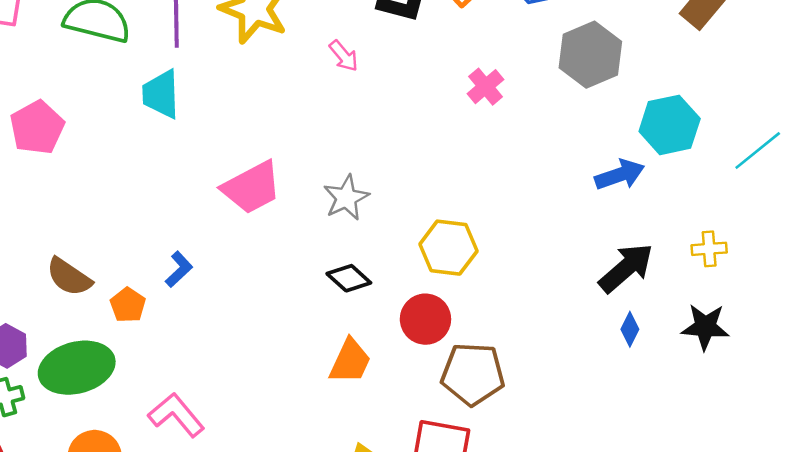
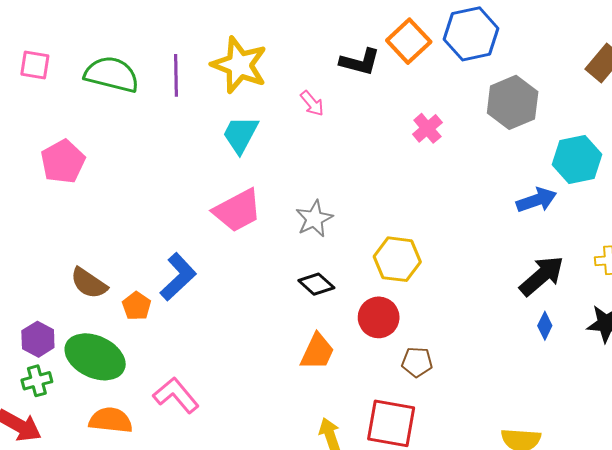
cyan trapezoid: (161, 94) -> (240, 135), moved, turned 30
blue L-shape: (179, 269) -> (178, 277), size x1.6
green ellipse: (77, 368) -> (95, 357), turned 40
brown pentagon: (473, 374) -> (417, 362), size x0.6

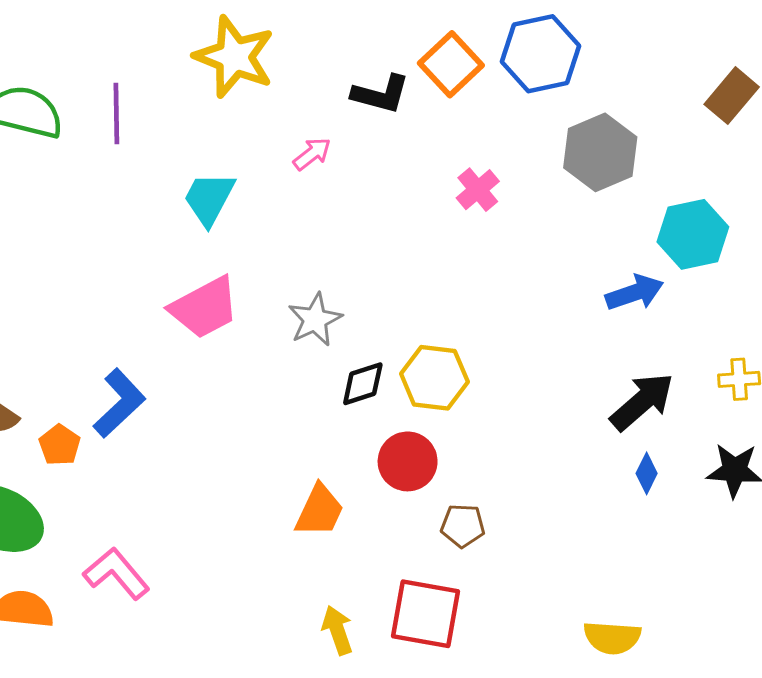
yellow star: (239, 65) -> (234, 57), moved
pink arrow: (312, 103) -> (312, 154), turned -88
black diamond: (316, 284) -> (363, 384), moved, turned -60

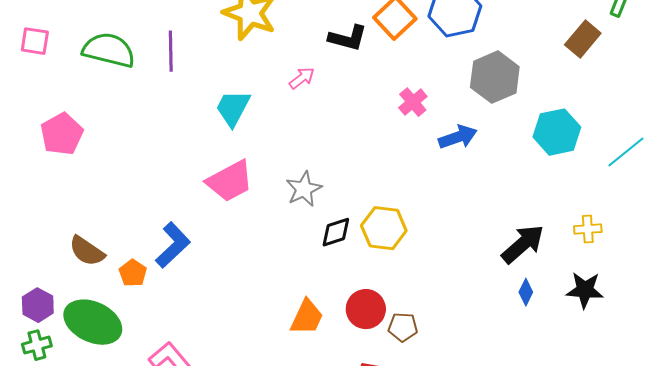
blue arrow: (635, 293) -> (458, 137), moved
red circle: (408, 461) -> (366, 309), moved

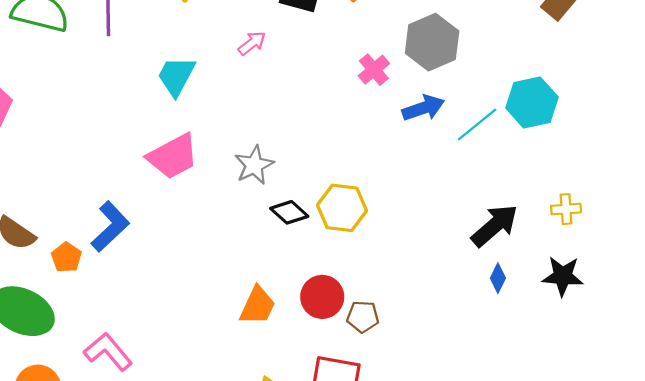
gray hexagon: (495, 77) -> (432, 42), moved
cyan line: (626, 152) -> (477, 124), moved
black diamond: (336, 232) -> (289, 212), turned 60

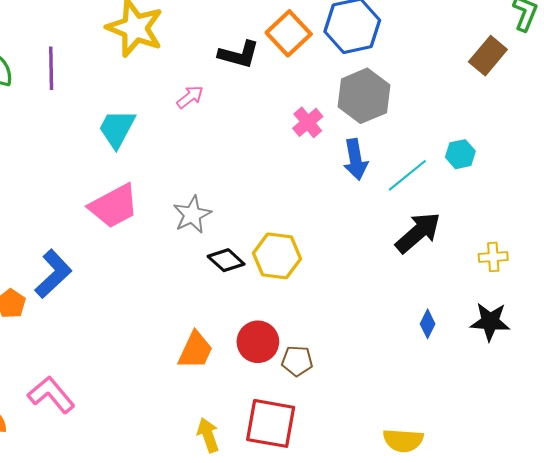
cyan hexagon: (532, 103) -> (460, 154), size x0.6
blue arrow: (423, 108) -> (355, 159), turned 99
black arrow: (495, 225) -> (418, 233), moved

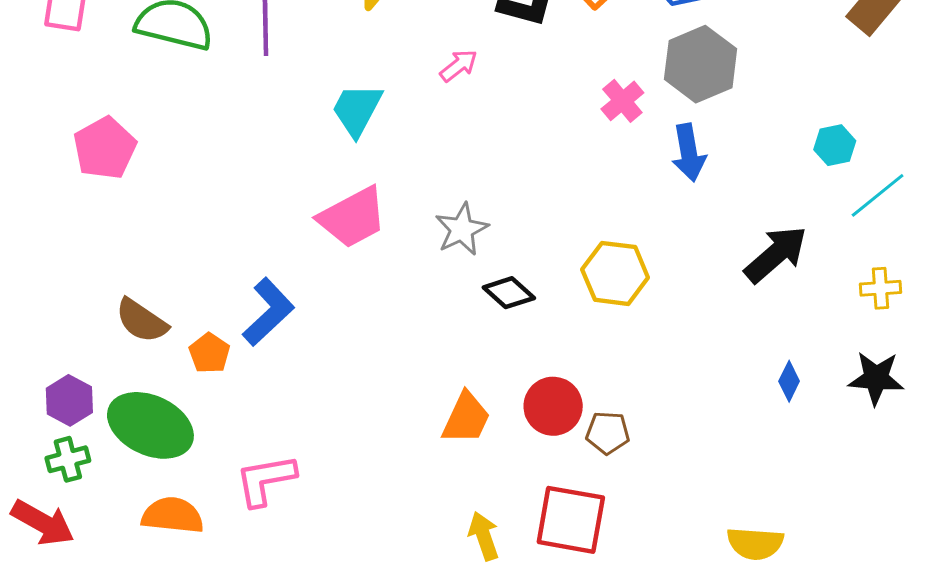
cyan line: (407, 175) -> (878, 195), moved
yellow hexagon: (277, 256) -> (615, 273), moved
pink L-shape: (51, 395) -> (265, 480), turned -60

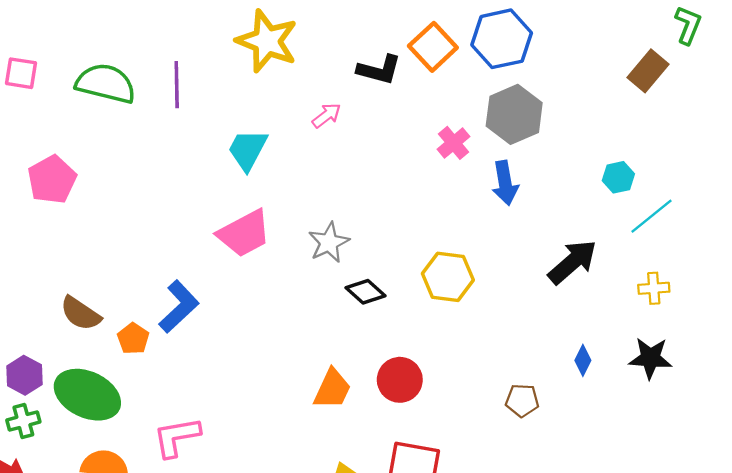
brown pentagon: (608, 433) -> (522, 400), moved

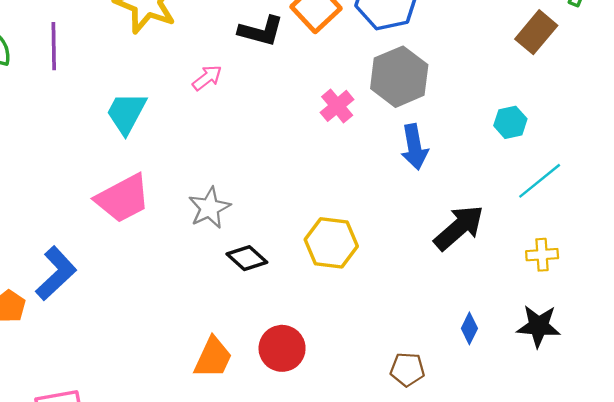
cyan hexagon: (618, 177) -> (510, 122), moved
blue arrow: (505, 183) -> (414, 147), moved

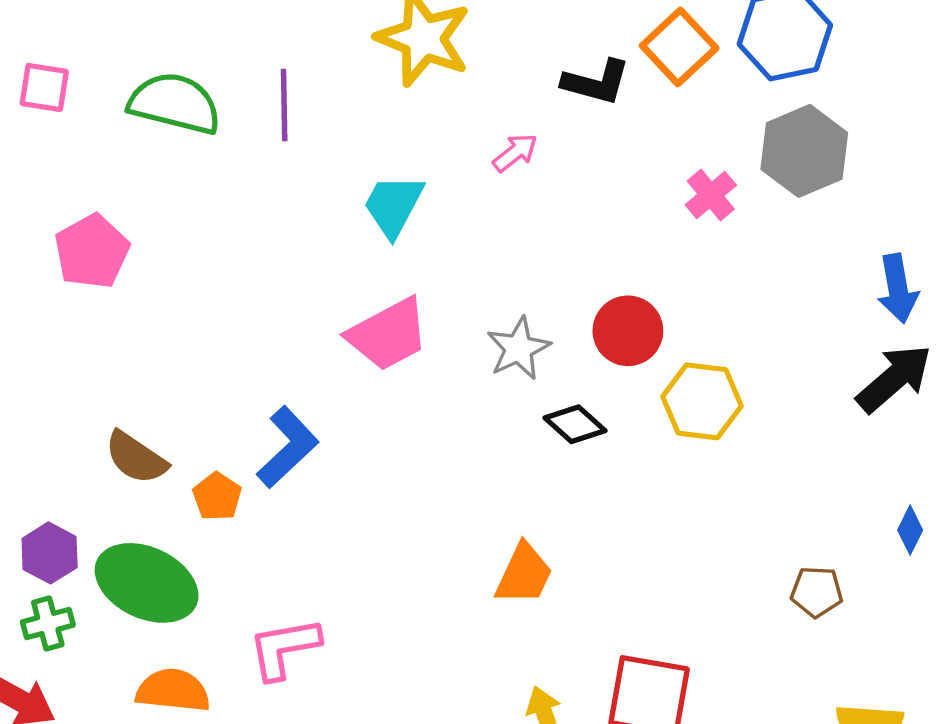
blue arrow: (414, 147) -> (898, 288), moved
red circle: (282, 348) -> (628, 331), moved

